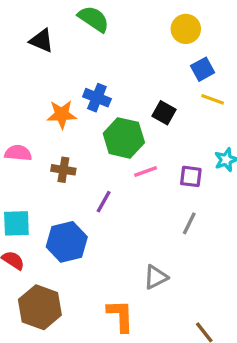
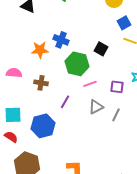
gray triangle: (156, 277) -> (96, 107), moved

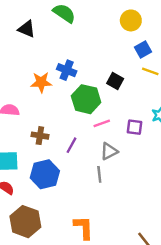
brown cross: (41, 83) -> (40, 136), moved
gray line: (116, 115) -> (99, 174), moved, turned -32

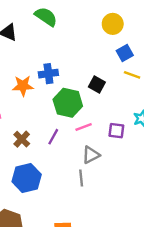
blue cross: (67, 70) -> (48, 74), turned -30
brown cross: (40, 136) -> (22, 139), turned 35
purple line: (71, 145) -> (53, 137), moved

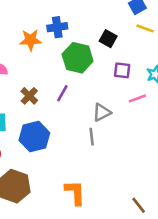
pink line: (84, 127) -> (137, 98), moved
purple square: (116, 131) -> (122, 70), moved

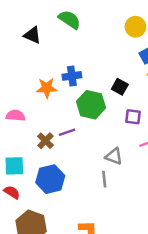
purple line: (62, 93) -> (67, 132), moved, turned 42
gray triangle: (102, 112) -> (114, 156), turned 48

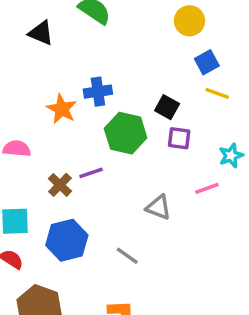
orange star: (47, 88) -> (62, 109), turned 30
purple square: (133, 117) -> (179, 138), moved
gray line: (104, 179) -> (127, 256), moved, turned -49

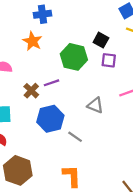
blue cross: (98, 92) -> (42, 14), moved
blue hexagon: (67, 240) -> (50, 119), moved

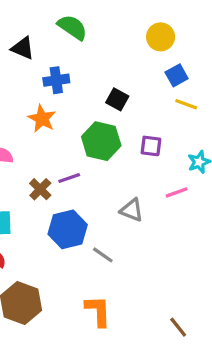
black square: (101, 40) -> (117, 99), moved

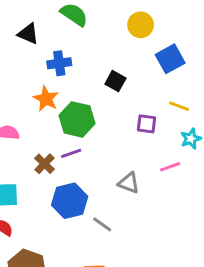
yellow circle: (161, 37) -> (141, 25), moved
blue square: (177, 75) -> (170, 59), size x1.4
yellow line: (186, 104) -> (179, 106), moved
green hexagon: (101, 141) -> (77, 119), moved

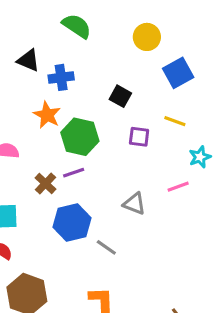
black triangle: (28, 34) -> (28, 60), moved
yellow line: (179, 106) -> (175, 121), moved
purple square: (146, 124) -> (139, 137), moved

